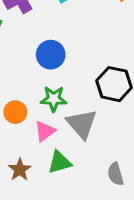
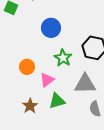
green star: (54, 99) -> (63, 58), moved, turned 30
gray triangle: (82, 124) -> (85, 84), moved, turned -50

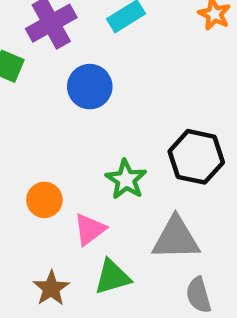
blue circle: (51, 28) -> (90, 87), moved

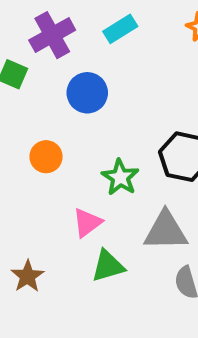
orange circle: (44, 200) -> (46, 157), moved
brown star: (51, 288) -> (27, 276), moved

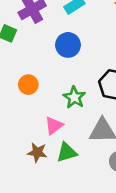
blue circle: (87, 93) -> (68, 45), moved
brown star: (27, 276) -> (37, 152), moved, turned -30

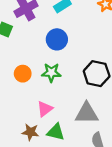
green star: (74, 97) -> (51, 73), moved, turned -30
green triangle: (67, 152) -> (56, 132), turned 30

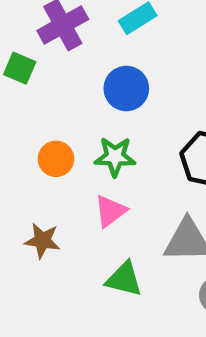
pink triangle: (45, 109) -> (110, 211), moved
brown star: (30, 132) -> (42, 241), moved

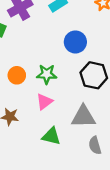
blue circle: (126, 89) -> (75, 42), moved

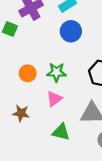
blue circle: (75, 42) -> (71, 31), moved

